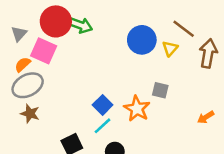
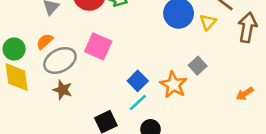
pink square: (44, 51) -> (98, 46), moved
orange semicircle: (23, 64) -> (45, 41), moved
gray square: (160, 90) -> (198, 66), turned 35

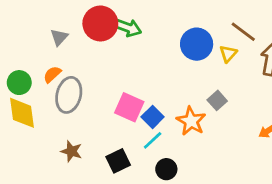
pink square: (98, 46) -> (129, 107), moved
gray ellipse: (60, 60) -> (69, 95), turned -48
brown star: (63, 90) -> (71, 151), moved

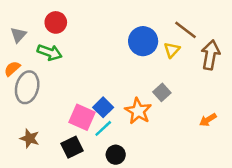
red circle: (100, 23) -> (56, 22), size x0.7
green arrow: (128, 28) -> (50, 52), moved
pink square: (129, 107) -> (82, 117), moved

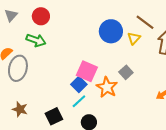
gray triangle: (18, 35) -> (11, 15), moved
pink square: (82, 117) -> (87, 71), moved

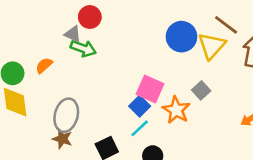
gray triangle: (11, 15) -> (73, 34), moved, turned -48
yellow triangle: (134, 38) -> (212, 46), size x1.6
gray ellipse: (18, 68) -> (66, 115), moved

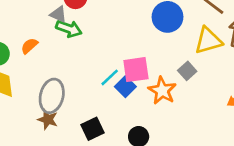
yellow triangle: (212, 46) -> (208, 41), moved, turned 32
pink square: (150, 89) -> (136, 70), turned -32
cyan line: (140, 128) -> (110, 77), moved

